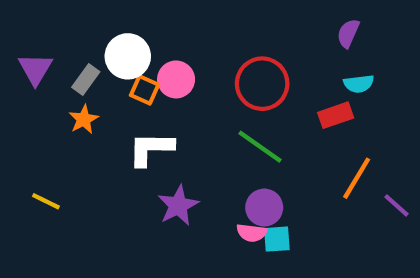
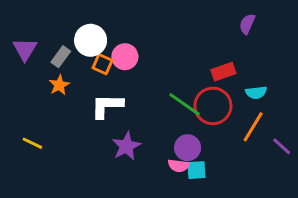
red circle: (262, 84) -> (213, 106), moved
cyan semicircle: (359, 84) -> (256, 92), moved
red rectangle: (336, 115) -> (223, 72), moved

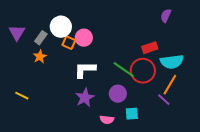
cyan semicircle: (256, 92) -> (172, 62), size x1.6
white L-shape: (107, 106) -> (85, 70), moved
purple line: (282, 146) -> (164, 100), moved
purple circle: (188, 148) -> (118, 94), moved
pink semicircle: (179, 166) -> (107, 120), moved

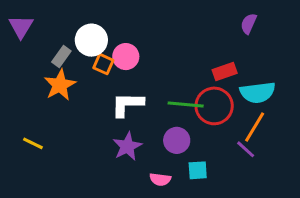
purple triangle: (17, 33) -> (21, 27), moved
orange star: (40, 57) -> (60, 85), size x1.5
green line: (124, 70) -> (186, 104), turned -30

